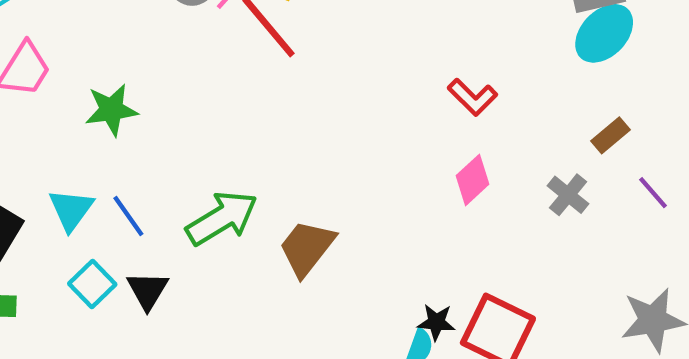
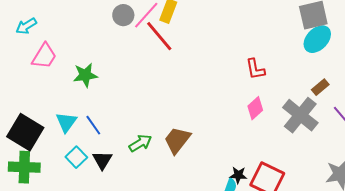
red L-shape: (472, 97) -> (255, 69), turned 35
gray cross: (568, 195) -> (300, 115), size x1.8
green arrow: (222, 218) -> (140, 143), moved, size x0.7

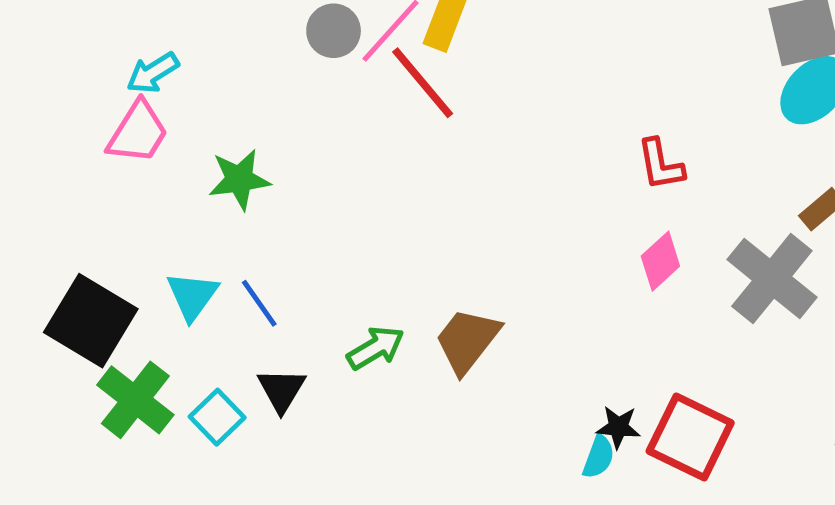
cyan arrow: (26, 26) -> (153, 73), moved
cyan square: (76, 157) -> (217, 417), moved
green cross: (24, 167) -> (135, 400), moved, turned 36

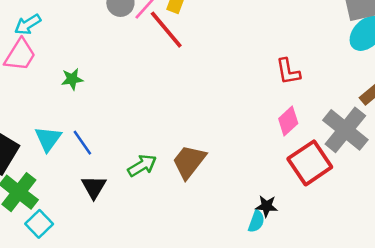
green star: (239, 179) -> (72, 79), size x0.7
cyan square: (217, 417) -> (39, 224), moved
red square: (690, 437) -> (310, 163), moved, turned 30

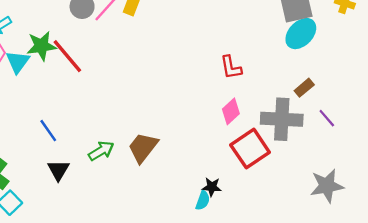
red line: (166, 30) -> (67, 56), moved
green star: (72, 79) -> (41, 46), moved, size x1.5
gray cross: (345, 130) -> (282, 119), turned -36
cyan triangle: (48, 139) -> (18, 62), moved

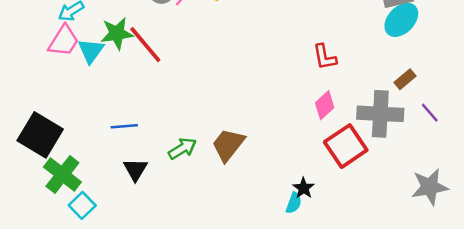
blue line: (48, 131) -> (124, 126), turned -60
black star: (212, 187) -> (304, 188), turned 30

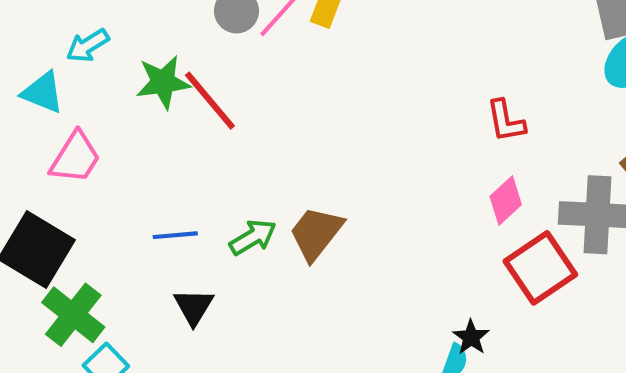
pink trapezoid: (64, 41) -> (75, 158), moved
cyan triangle: (91, 51) -> (43, 92), moved, turned -44
brown trapezoid: (228, 145) -> (316, 233), moved
green arrow: (182, 148) -> (253, 237), moved

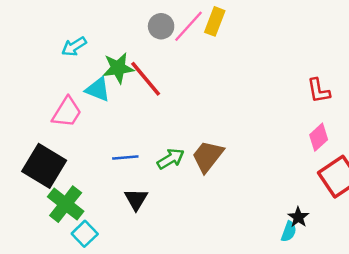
cyan triangle: (43, 92) -> (98, 89), moved

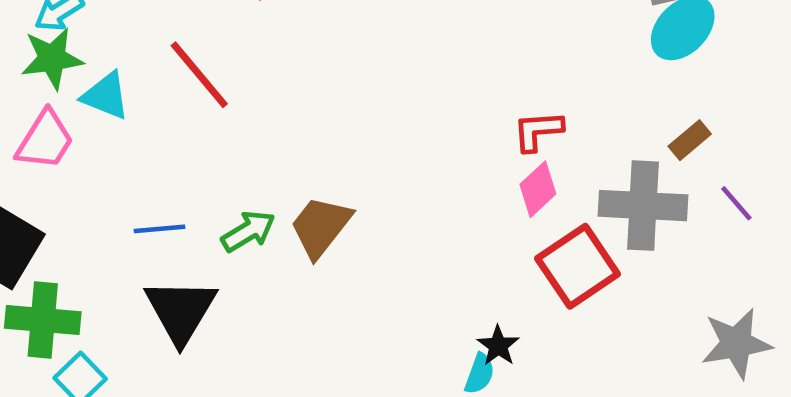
green star: (118, 68) -> (52, 58), moved
red L-shape: (319, 91) -> (538, 131), moved, turned 96
black triangle: (136, 199) -> (181, 311), size x1.6
green cross: (66, 204) -> (43, 320), turned -33

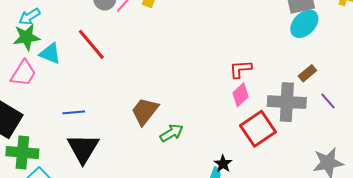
green arrow: (248, 231) -> (172, 133), moved

